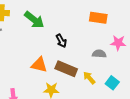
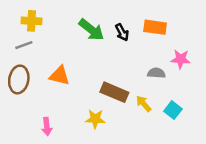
green arrow: (34, 20) -> (91, 30), moved
black arrow: (61, 41) -> (122, 32), moved
orange triangle: (39, 65) -> (60, 76), moved

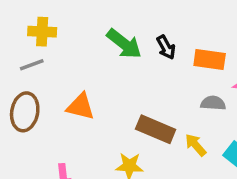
orange rectangle: (155, 27) -> (210, 60), moved

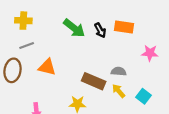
orange rectangle: (210, 60) -> (124, 27), moved
gray line: (32, 65) -> (27, 45), moved
gray semicircle: (213, 103) -> (119, 71), moved

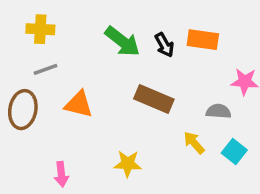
gray semicircle: (119, 71) -> (219, 111), moved
brown rectangle: (94, 81) -> (154, 99), moved

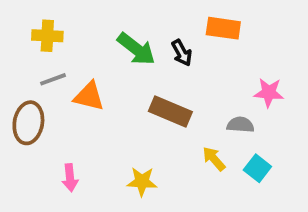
orange rectangle: (203, 40) -> (223, 28), moved
orange triangle: (79, 104) -> (89, 96), moved
pink arrow: (61, 174) -> (70, 178), moved

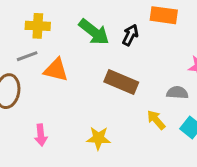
yellow cross: (47, 36) -> (38, 26), moved
black arrow: (182, 53) -> (130, 35), turned -125

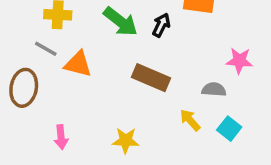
gray line: (27, 56) -> (46, 49), turned 50

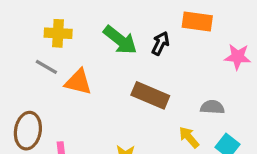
pink star: (239, 61) -> (238, 57), moved
brown ellipse: (24, 88) -> (28, 131), moved

